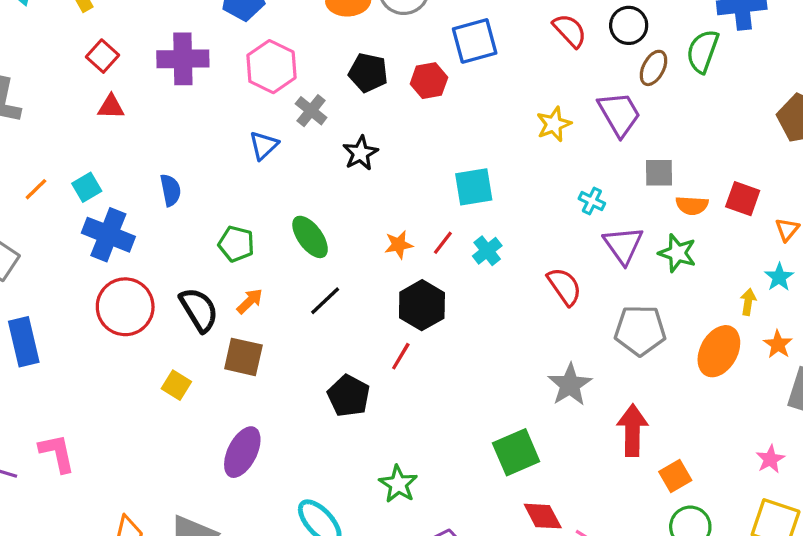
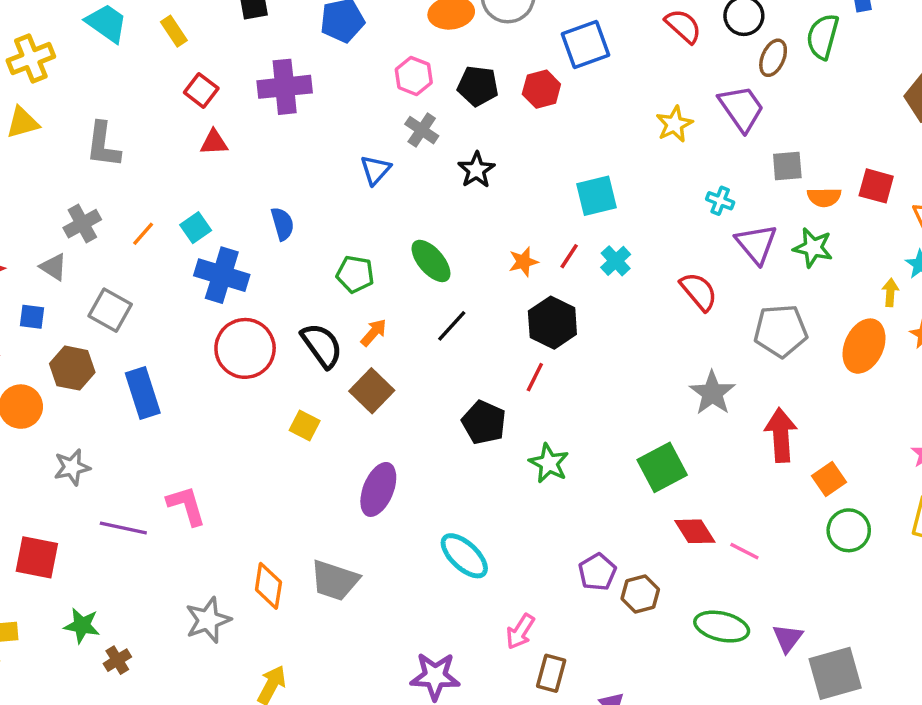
pink hexagon: (271, 67) -> (414, 76), moved, size x0.7
brown square: (243, 357) -> (372, 391), turned 36
green star: (398, 484) -> (549, 463), moved

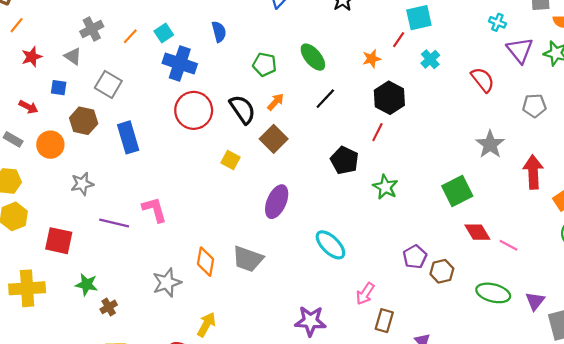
red line: (569, 256) -> (399, 40), moved
gray pentagon: (781, 331) -> (534, 106), size x0.7

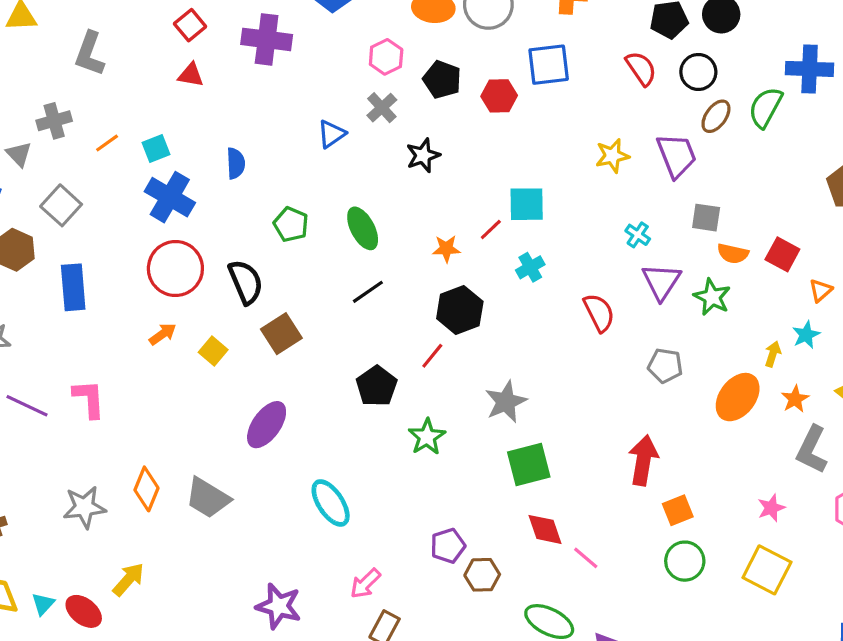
orange arrow: (276, 102) -> (163, 334), moved
gray star: (490, 144) -> (506, 402), moved

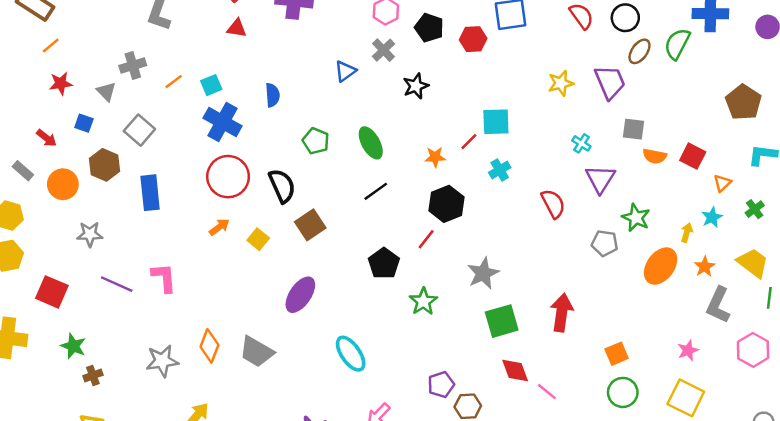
green star: (712, 297) -> (636, 218), moved
red arrow: (643, 460) -> (562, 313), moved

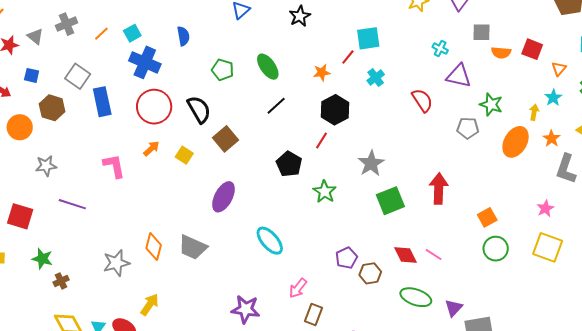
gray triangle: (106, 92) -> (35, 37), moved
purple triangle: (600, 179) -> (459, 76), turned -44
blue rectangle: (150, 193) -> (102, 102), moved
pink L-shape: (164, 278) -> (114, 166), moved
red diamond: (515, 370) -> (406, 255), moved

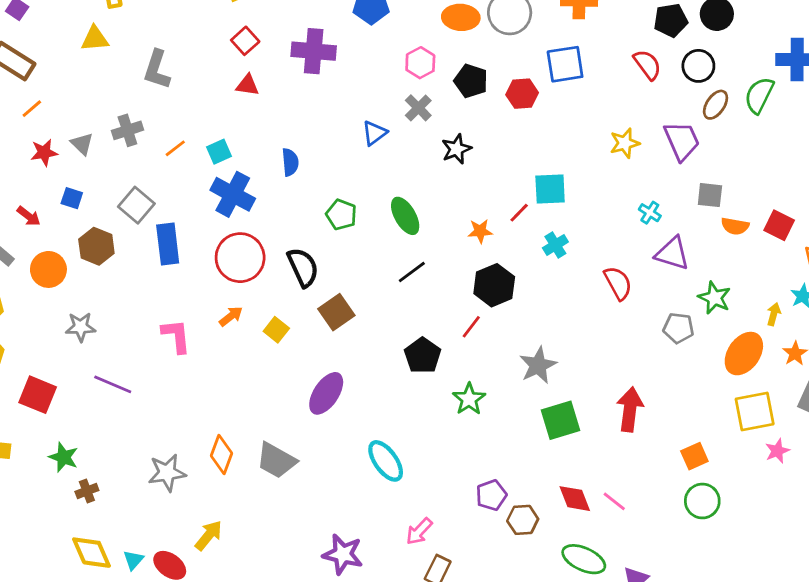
yellow square: (548, 247) -> (755, 412), moved, turned -36

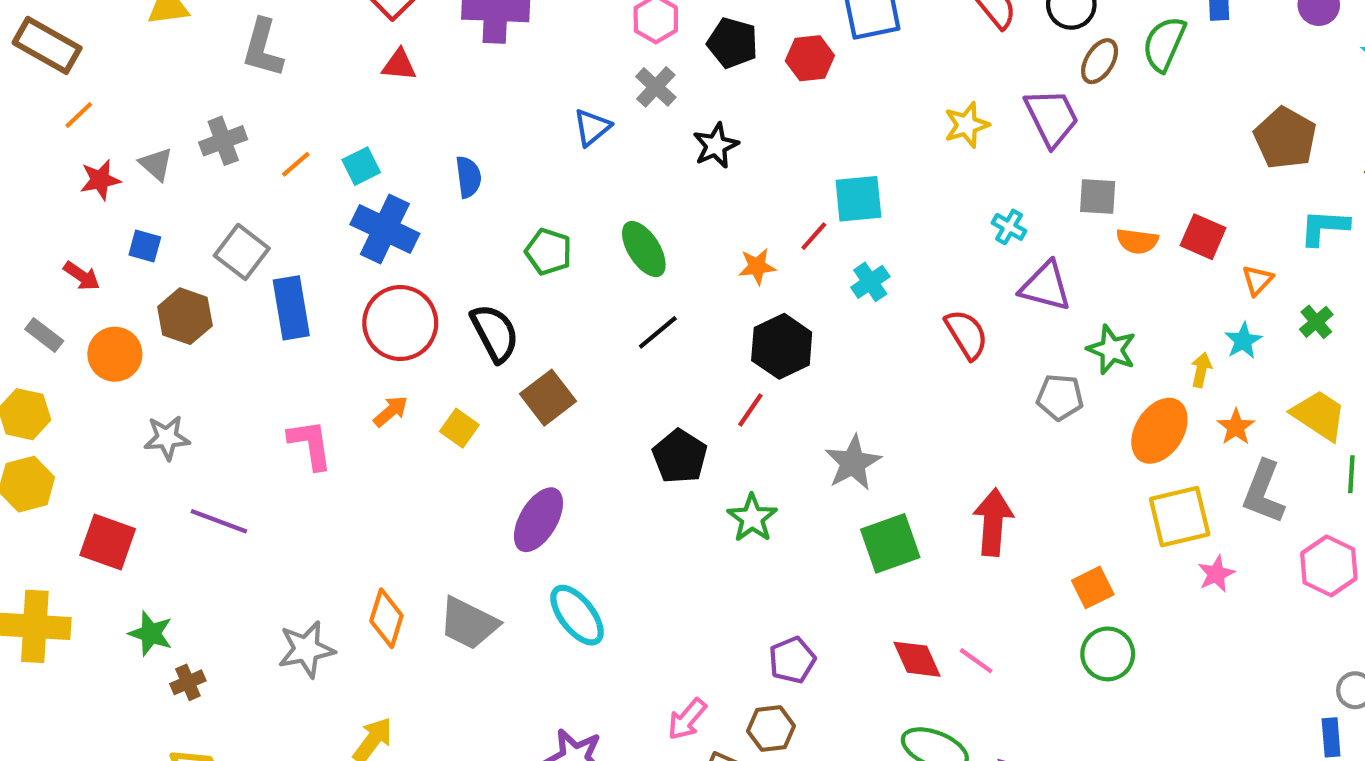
cyan ellipse: (386, 461) -> (577, 615), moved
brown hexagon: (523, 520) -> (771, 729), moved

